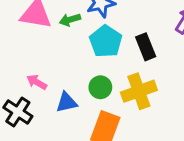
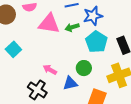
green circle: (100, 87) -> (84, 68), moved

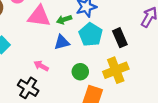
green circle: (84, 68) -> (80, 72), moved
blue triangle: (70, 83) -> (62, 42), moved

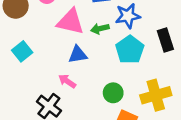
black rectangle: (120, 38) -> (165, 40), moved
blue triangle: (62, 42) -> (78, 55), moved

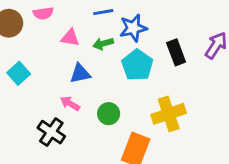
pink triangle: (70, 22) -> (70, 38), size x0.6
green circle: (113, 93) -> (109, 114), moved

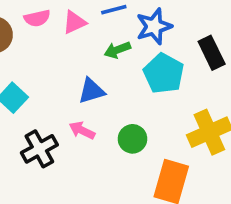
pink triangle: (70, 38) -> (74, 22), moved, turned -30
black cross: (51, 132) -> (39, 149), moved, turned 32

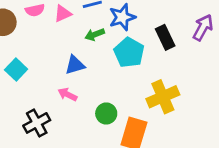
green circle: (132, 139) -> (106, 113), moved
black cross: (39, 149) -> (37, 123), moved

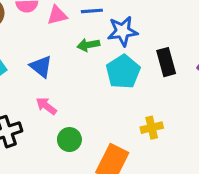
blue triangle: (75, 65) -> (41, 67), moved, turned 45
yellow cross: (163, 97) -> (152, 128), size x0.6
green circle: (106, 113) -> (69, 140), moved

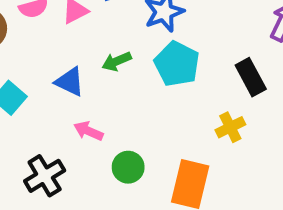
green arrow: (88, 45) -> (117, 61), moved
black rectangle: (166, 62) -> (251, 77), moved

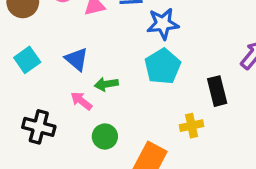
green arrow: (117, 61) -> (106, 84), moved
black cross: (45, 176) -> (39, 127), turned 32

